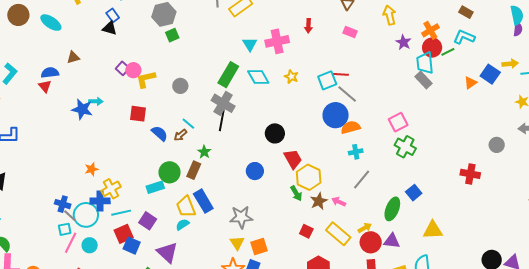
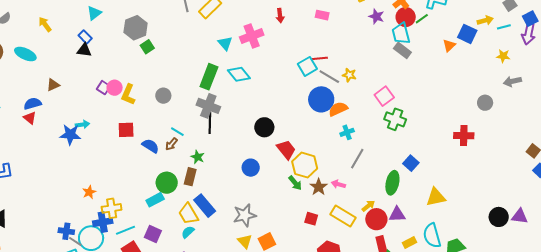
yellow star: (291, 77) -> (349, 75), moved
yellow L-shape: (146, 79) -> (128, 95), turned -45
yellow cross: (111, 189) -> (112, 208), turned 30

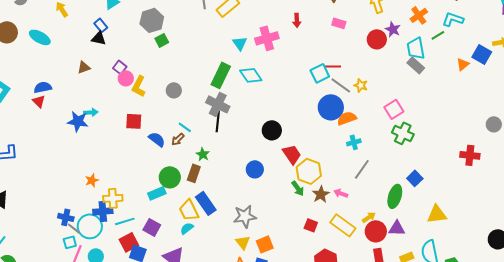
red circle: (406, 17) -> (377, 39), moved
brown triangle: (53, 85) -> (84, 67), moved
purple square: (103, 88) -> (120, 67), moved

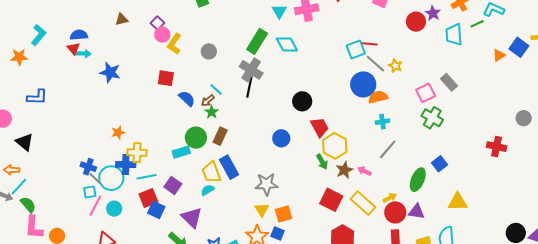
gray rectangle: (416, 65) -> (449, 82), moved
cyan arrow: (91, 112) -> (84, 54), moved
green star: (203, 154) -> (212, 112), moved
red square: (311, 225) -> (331, 200), size x1.6

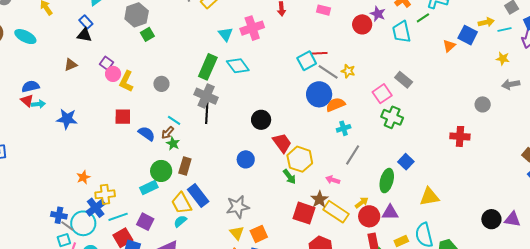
blue cross: (126, 165) -> (96, 208), turned -30
brown star: (344, 170) -> (319, 199), moved

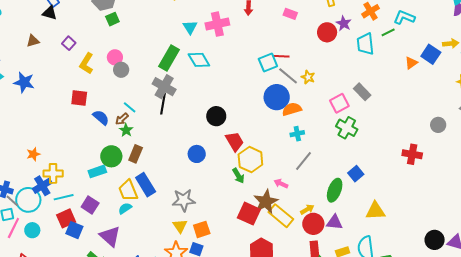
pink circle: (113, 74) -> (115, 57), moved
blue star: (67, 119) -> (24, 82), moved
brown star: (319, 199) -> (266, 202), size x1.4

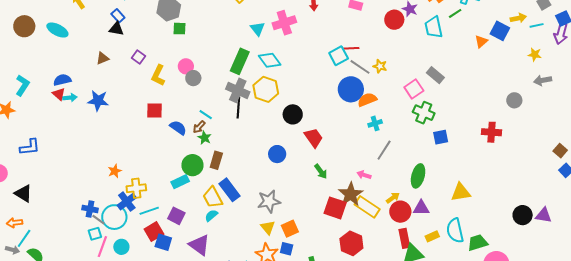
green square: (112, 19) -> (179, 29), turned 32
yellow hexagon: (250, 160) -> (266, 89), moved
blue square: (356, 174) -> (441, 137), moved, turned 35

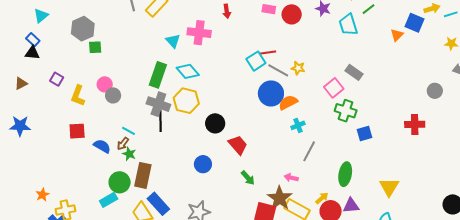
red circle: (394, 20) -> (292, 14), moved
pink cross: (284, 23) -> (199, 33), turned 30
brown rectangle: (216, 160) -> (143, 175), size x1.4
yellow triangle: (461, 192) -> (389, 187), turned -45

